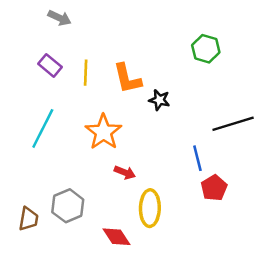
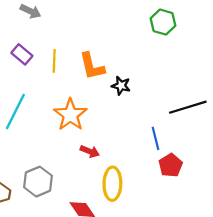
green hexagon: (206, 49) -> (163, 22), moved

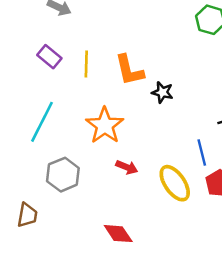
gray hexagon: (38, 182) -> (63, 175), moved
yellow ellipse: (112, 184) -> (175, 183), moved, turned -36

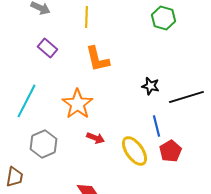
purple rectangle: (49, 57) -> (47, 48), moved
yellow line: (86, 64) -> (86, 17), moved
black star: (162, 92) -> (150, 86), moved

